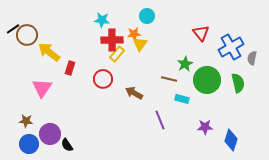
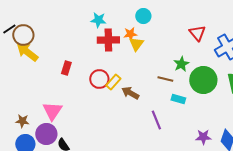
yellow arrow: (49, 52) -> (27, 52), moved
yellow rectangle: (117, 54) -> (113, 82), moved
pink triangle: (42, 88) -> (52, 111), moved
purple star: (205, 127) -> (203, 137), moved

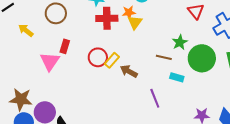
brown circle: (23, 35) -> (56, 13), moved
yellow arrow: (27, 52) -> (26, 30), size x0.7
pink triangle: (52, 111) -> (50, 61), moved
brown star: (22, 121) -> (21, 99), size x1.6

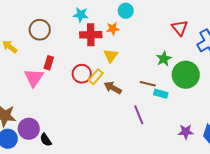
yellow triangle: (135, 22) -> (111, 56), moved
brown line: (164, 57) -> (148, 84), moved

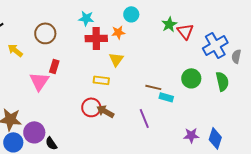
green star: (164, 59) -> (169, 24), moved
red circle: (82, 74) -> (91, 107), moved
green circle: (186, 75) -> (191, 78), size x0.7
yellow rectangle: (96, 77) -> (101, 80), turned 56
brown arrow: (113, 88) -> (105, 111), moved

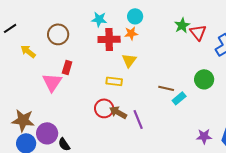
cyan circle: (131, 14) -> (135, 16), moved
cyan rectangle: (166, 97) -> (179, 98), turned -56
purple line: (144, 118) -> (138, 119), moved

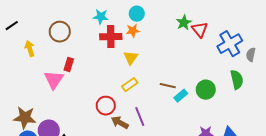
yellow arrow: (28, 51) -> (30, 49), turned 35
green circle: (204, 79) -> (206, 90), moved
yellow rectangle: (114, 81) -> (130, 85), moved, turned -42
brown arrow: (118, 112) -> (120, 123), moved

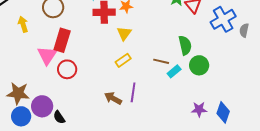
red rectangle: (69, 65) -> (62, 40), size x1.6
green semicircle: (237, 80) -> (185, 45), moved
red circle: (106, 106) -> (67, 69), moved
purple line: (140, 117) -> (133, 92), turned 30

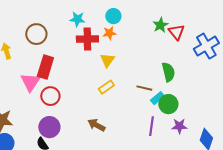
green circle: (199, 65) -> (168, 104), moved
purple line: (133, 92) -> (151, 126), moved
purple circle: (42, 106) -> (49, 127), moved
purple star: (199, 109) -> (179, 126), moved

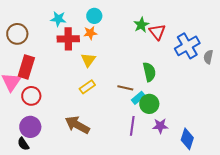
brown arrow: (96, 125) -> (77, 125), size x1.4

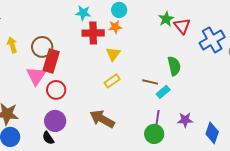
brown circle: (17, 34) -> (42, 47), moved
green circle: (149, 104) -> (154, 134), moved

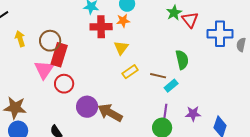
blue cross: (212, 40) -> (220, 34), turned 30
yellow rectangle: (112, 81) -> (130, 72), moved
purple circle: (55, 121) -> (87, 107), moved

